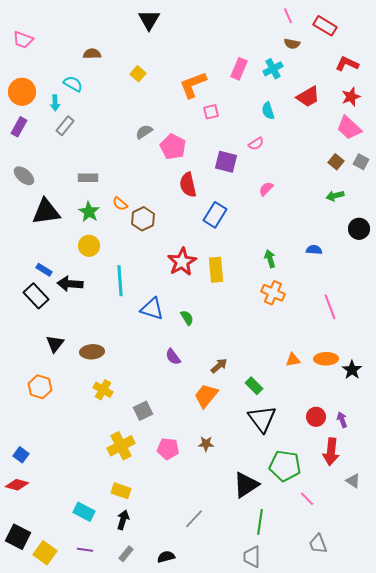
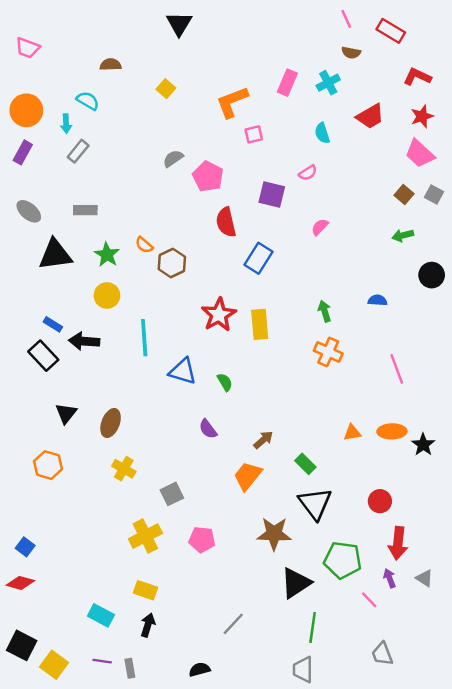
gray rectangle: (88, 178) -> (85, 210), moved
brown ellipse: (92, 352) -> (111, 423), turned -65
purple arrow: (342, 420) -> (390, 578), moved
brown star: (206, 444) -> (274, 534), moved, size x1.8
gray rectangle: (126, 554) -> (130, 668), moved, turned -49

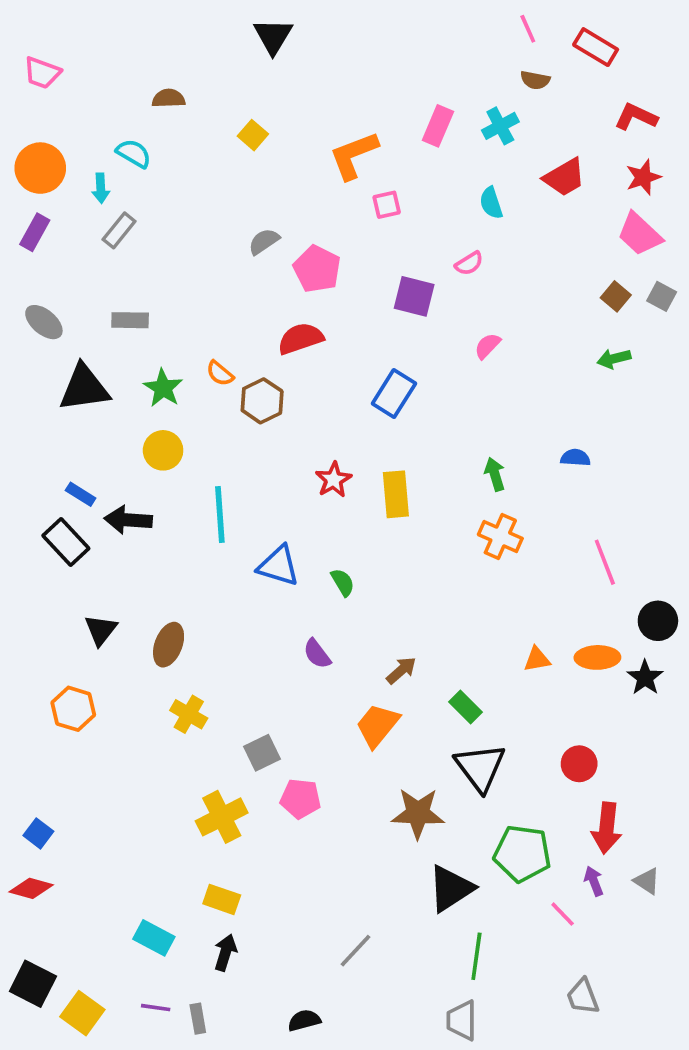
red semicircle: (226, 222) -> (301, 339), moved, turned 84
black circle: (432, 275) -> (658, 621), moved
red star: (219, 315) -> (334, 480), size x0.7
pink pentagon: (202, 540) -> (301, 799), moved

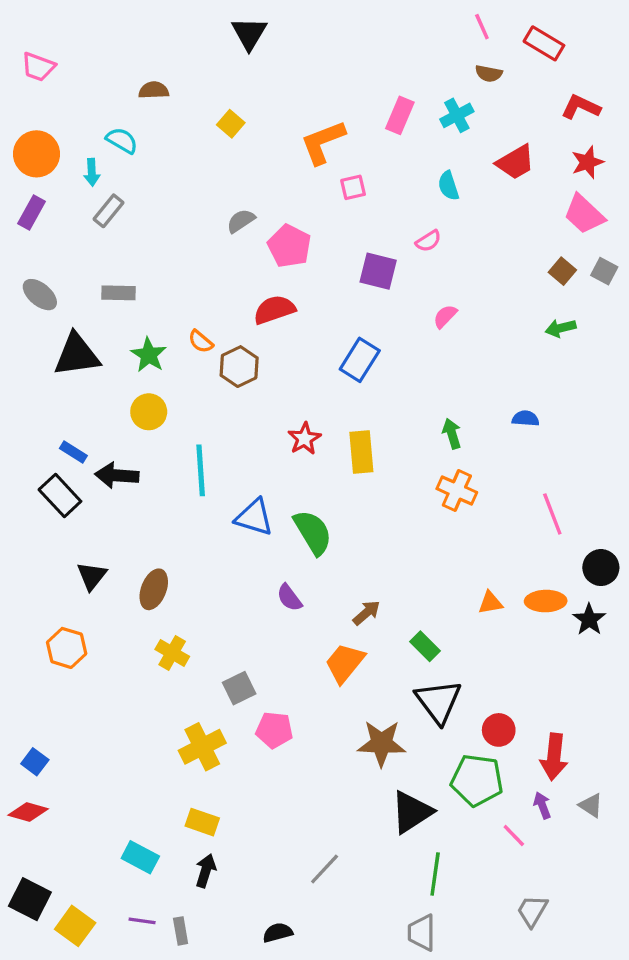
green semicircle: (343, 582) -> (313, 532), size x1.8
red circle: (579, 764) -> (499, 730), moved
gray trapezoid: (583, 997) -> (532, 911), turned 51

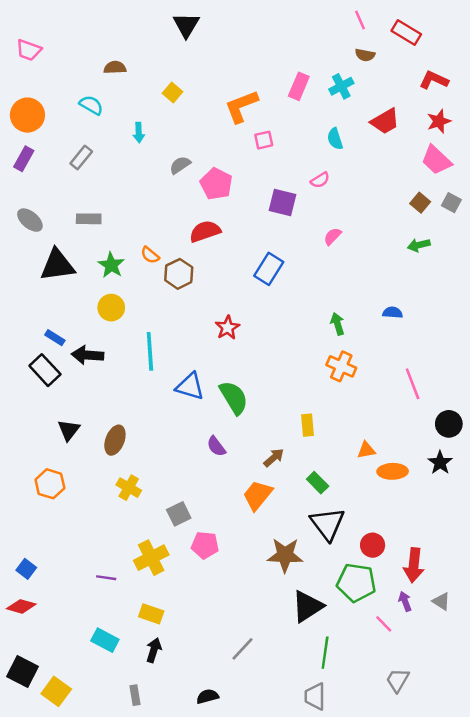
cyan arrow: (92, 172) -> (139, 133), moved
yellow rectangle: (361, 452) -> (308, 425), moved, size x0.7
orange ellipse: (546, 601) -> (393, 471), moved
purple line: (142, 921) -> (106, 578), moved

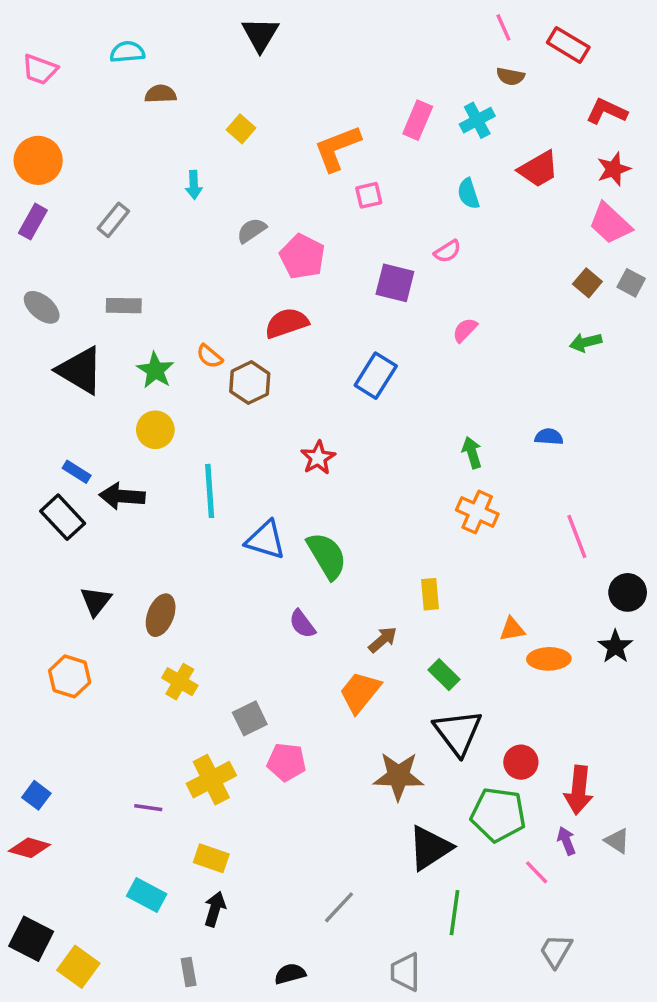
cyan semicircle: (91, 105) -> (127, 52), moved, turned -35
black triangle: (57, 265) -> (80, 370), turned 39
gray trapezoid: (315, 696) -> (405, 972), moved

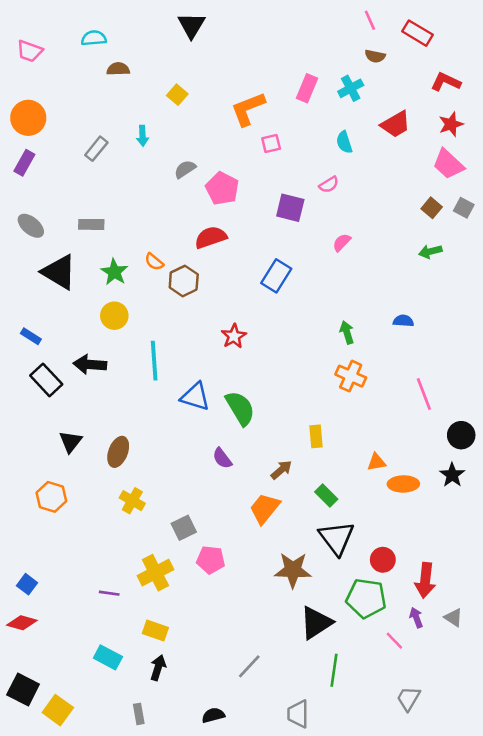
gray rectangle: (113, 220) -> (96, 149), moved
blue rectangle: (77, 472) -> (31, 336), moved

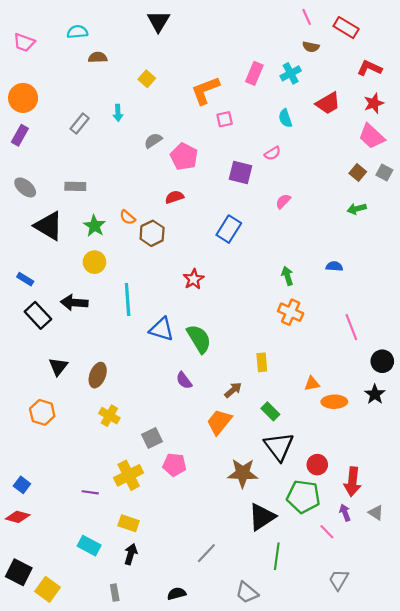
red semicircle: (211, 237) -> (174, 197), size x0.7
gray trapezoid: (298, 714) -> (247, 593), turned -50

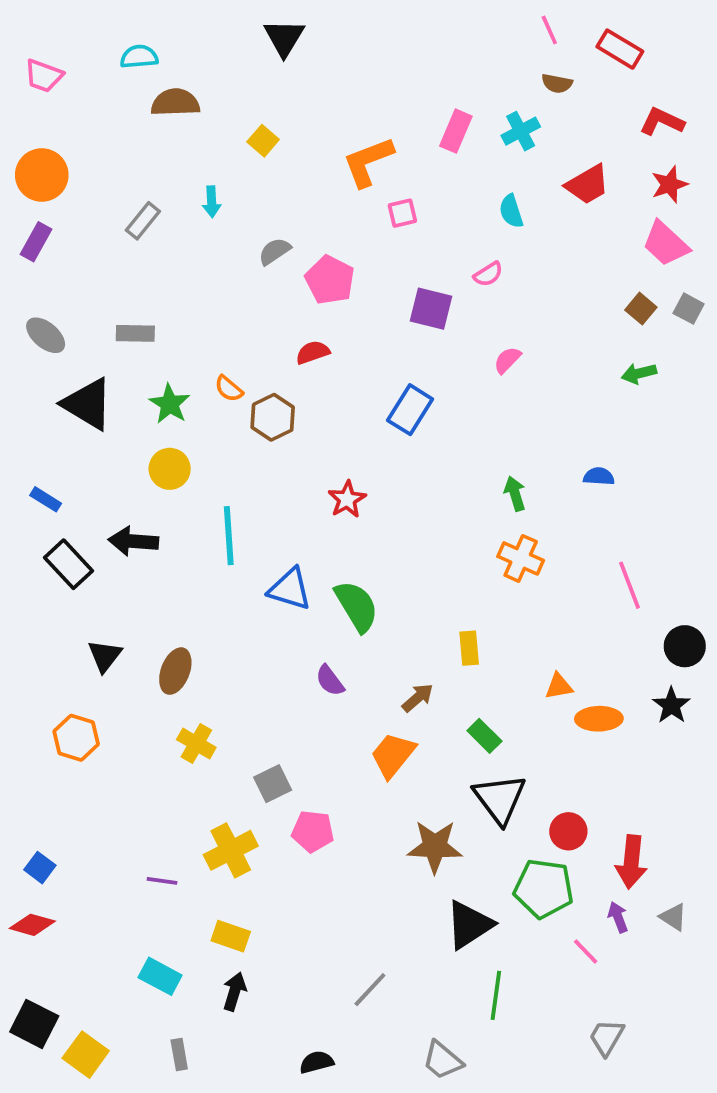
brown semicircle: (98, 57) -> (175, 102), size x1.4
gray rectangle: (115, 593) -> (179, 1055), moved

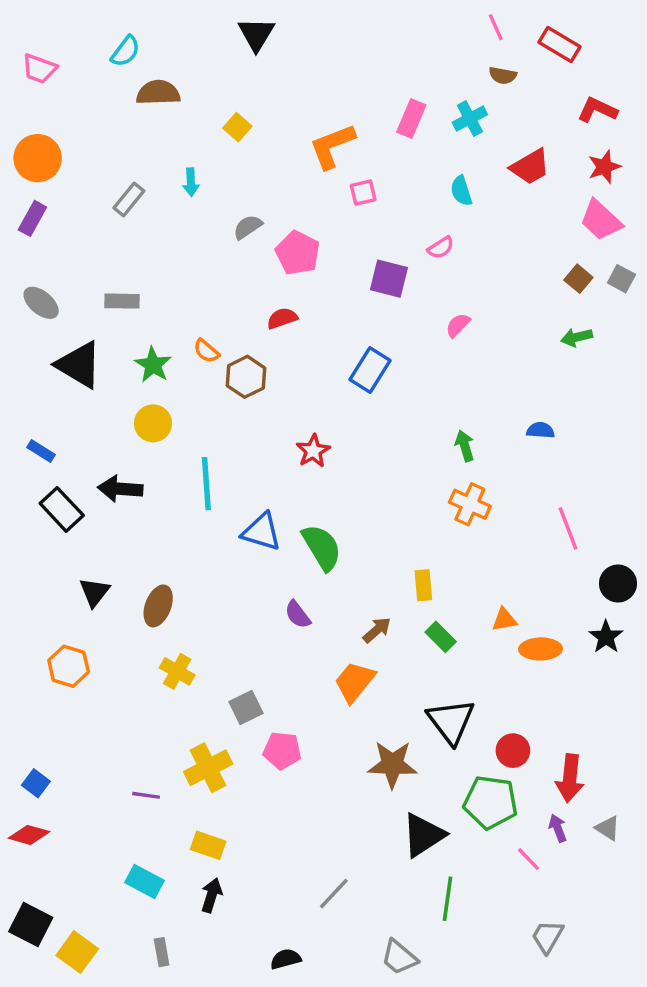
cyan semicircle: (139, 57) -> (125, 51), turned 132
green rectangle: (484, 736) -> (441, 637), moved

